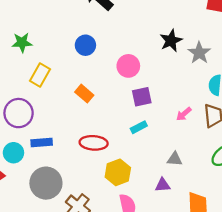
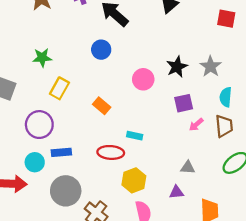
black star: (171, 41) -> (177, 67), moved
blue circle: (85, 45) -> (101, 50), moved
purple square: (142, 97) -> (184, 103), moved
cyan rectangle: (139, 127) -> (135, 136), moved, turned 40

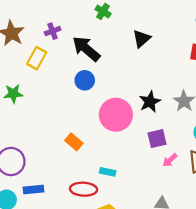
blue circle: (101, 50) -> (85, 80), moved
pink circle: (143, 79) -> (116, 115), size x1.5
yellow rectangle: (59, 88) -> (37, 58), moved

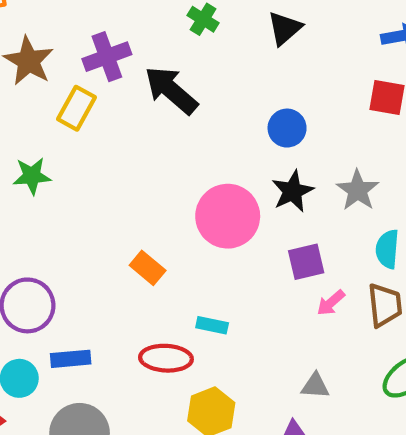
purple cross: (53, 31) -> (107, 57), size x1.5
black triangle: (142, 39) -> (285, 28), moved
blue circle: (85, 80) -> (287, 128), moved

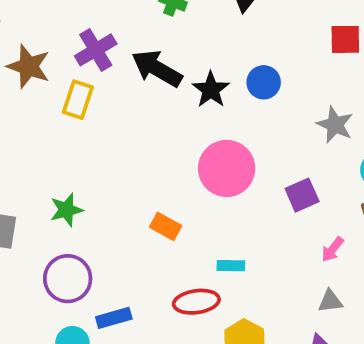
green star: (32, 176) -> (66, 210), moved
black star: (293, 191) -> (211, 90), moved
pink arrow: (331, 303) -> (333, 249), moved

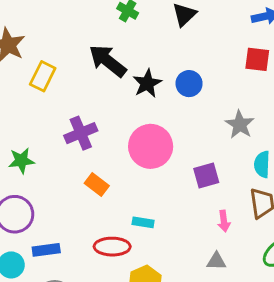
purple cross: (96, 50) -> (81, 133), moved
pink arrow: (333, 249) -> (224, 221), turned -54

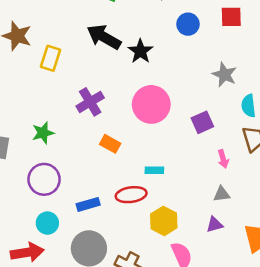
blue circle: (189, 84) -> (188, 24), moved
blue rectangle: (46, 250) -> (88, 204), moved

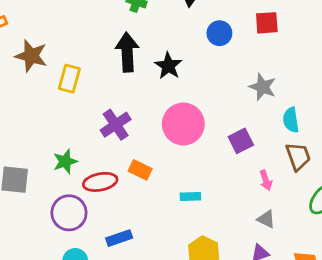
black arrow: (104, 37) -> (127, 52), turned 60
gray triangle: (222, 194) -> (266, 219), turned 36
red ellipse: (131, 195) -> (100, 182), moved

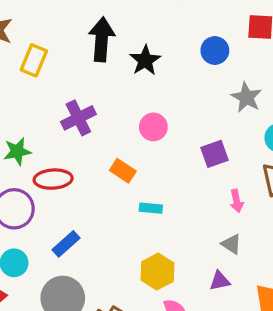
blue circle: (219, 33) -> (215, 51), moved
pink circle: (183, 124) -> (153, 127), size x0.6
orange rectangle: (140, 170) -> (123, 171), moved
blue rectangle: (119, 238) -> (66, 244), turned -30

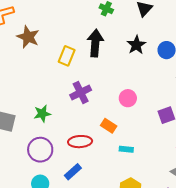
yellow rectangle: (34, 60) -> (67, 56), moved
black star: (145, 60) -> (136, 45), moved
red ellipse: (53, 179) -> (80, 142), moved

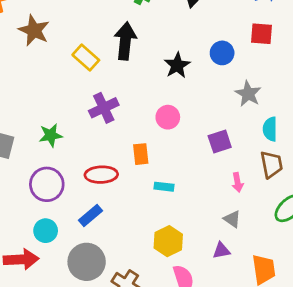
black star: (136, 45) -> (177, 65), moved
yellow rectangle: (67, 56) -> (86, 58), turned -72
orange rectangle: (109, 126) -> (141, 154), turned 49

